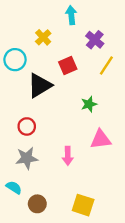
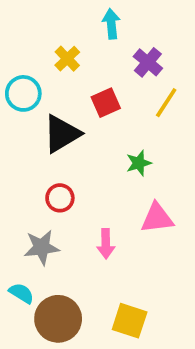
red circle: (27, 126) -> (60, 198), moved
brown circle: (37, 204) -> (58, 319), size x1.6

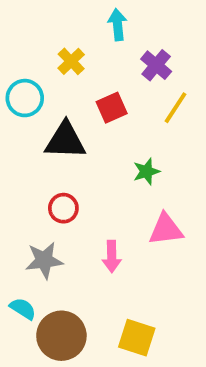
black triangle: (62, 134) -> (65, 141), turned 33

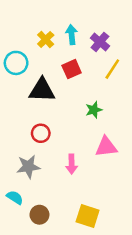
cyan arrow: (117, 25) -> (72, 35), moved
brown circle: (61, 336) -> (39, 215), size x0.6

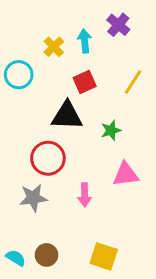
purple cross: (100, 42) -> (118, 25), moved
black triangle: (42, 90) -> (67, 116), moved
red circle: (41, 133) -> (48, 158), size x1.5
cyan semicircle: (15, 197) -> (16, 258), moved

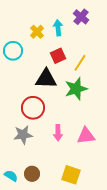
yellow line: (133, 82) -> (80, 63), moved
green star: (111, 130) -> (76, 89), size x1.6
pink triangle: (126, 174) -> (86, 136), moved

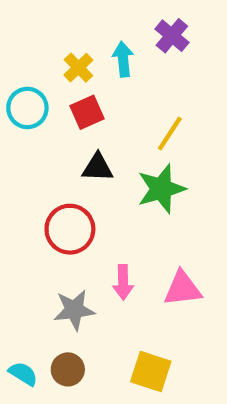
red square: (58, 56) -> (87, 112), moved
black triangle: (46, 79) -> (98, 167), size x0.7
gray star: (23, 135) -> (74, 310), moved

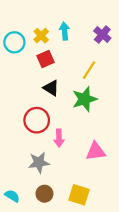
purple cross: (172, 36) -> (102, 34), moved
cyan circle: (27, 108) -> (14, 42), moved
black triangle: (98, 167) -> (51, 88), turned 30
pink arrow: (123, 282) -> (59, 138), moved
brown circle: (68, 369) -> (44, 194), moved

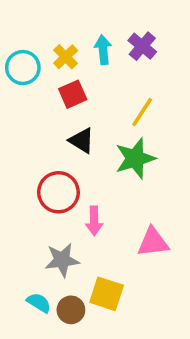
purple cross: (102, 34) -> (142, 46), moved
yellow square: (79, 195) -> (107, 294), moved
cyan semicircle: (12, 196) -> (39, 303), moved

